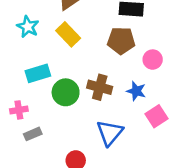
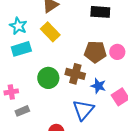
brown pentagon: (121, 41) -> (95, 52), moved
cyan rectangle: (38, 73) -> (21, 49), moved
blue star: (136, 91) -> (98, 86), moved

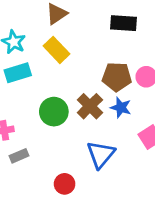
brown cross: (75, 74) -> (90, 106), turned 30
blue star: (98, 86) -> (121, 108), moved

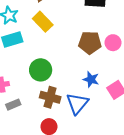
brown cross: (90, 106) -> (50, 97), moved, turned -30
blue star: (121, 108) -> (91, 79), moved

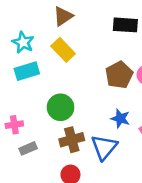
brown pentagon: (90, 43) -> (119, 75), turned -30
brown cross: (50, 97) -> (72, 140), turned -30

